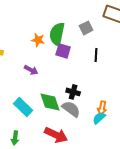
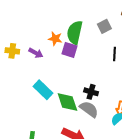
purple square: (63, 51) -> (70, 50), moved
purple arrow: (31, 70) -> (36, 53), moved
cyan rectangle: (23, 107) -> (43, 90), moved

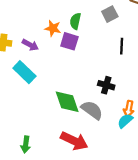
green semicircle: (75, 33) -> (75, 21), size x0.6
cyan rectangle: (43, 90) -> (24, 72), moved
black cross: (91, 92) -> (106, 85), moved

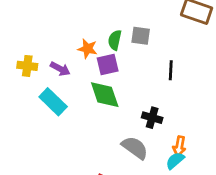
gray square: (110, 14) -> (141, 36), moved, turned 35
purple square: (69, 41) -> (108, 64), turned -30
green diamond: (67, 102) -> (105, 95), moved

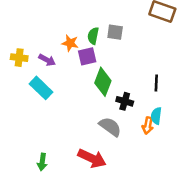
black line: (171, 70) -> (156, 83), moved
green diamond: (105, 95) -> (103, 82), moved, turned 40
cyan semicircle: (175, 161) -> (156, 116), moved, turned -42

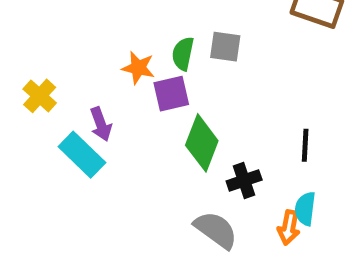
yellow cross: (19, 58) -> (40, 96), turned 35
purple arrow: (47, 60) -> (101, 124), moved, turned 42
black cross: (125, 101) -> (244, 181), turned -35

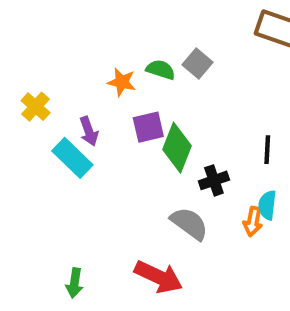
gray square: (225, 47) -> (198, 64), turned 32
green semicircle: (183, 54) -> (161, 70), turned 96
purple square: (171, 94) -> (148, 127), moved

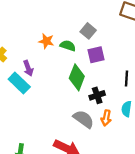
green semicircle: (161, 70) -> (68, 46), moved
purple square: (148, 127) -> (96, 55), moved
orange arrow: (253, 221) -> (106, 118), moved

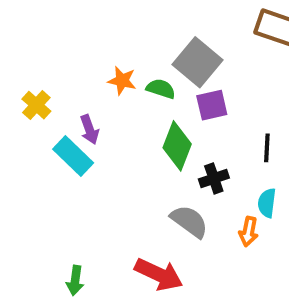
gray square: (88, 31) -> (198, 62), size x1.6
orange arrow: (106, 118) -> (248, 231), moved

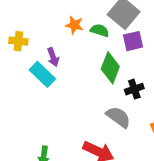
yellow cross: (36, 105) -> (18, 41), turned -36

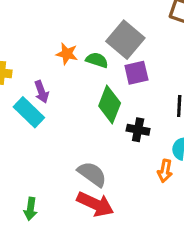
black cross: (134, 89) -> (138, 130), turned 30
gray semicircle: (118, 117) -> (92, 174), moved

